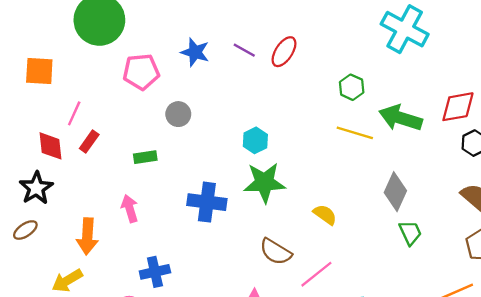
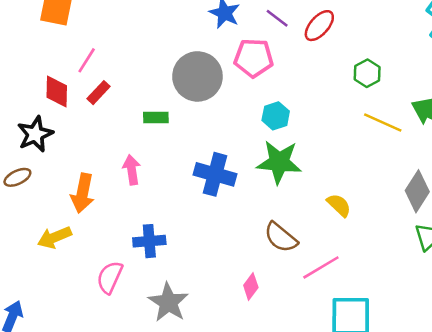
pink pentagon: (141, 72) -> (254, 58), moved
green hexagon: (352, 87) -> (367, 73), moved
gray circle: (178, 114) -> (197, 76), size x1.8

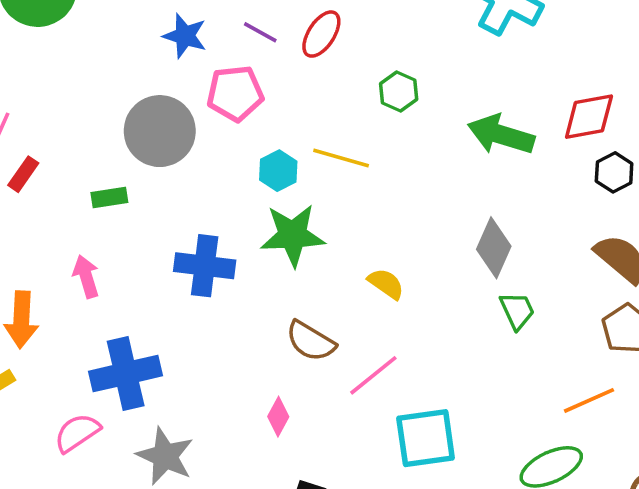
yellow line: (383, 123) -> (341, 158), moved
blue cross: (149, 241) -> (126, 373), size x1.5
pink semicircle: (110, 277) -> (77, 433), turned 40

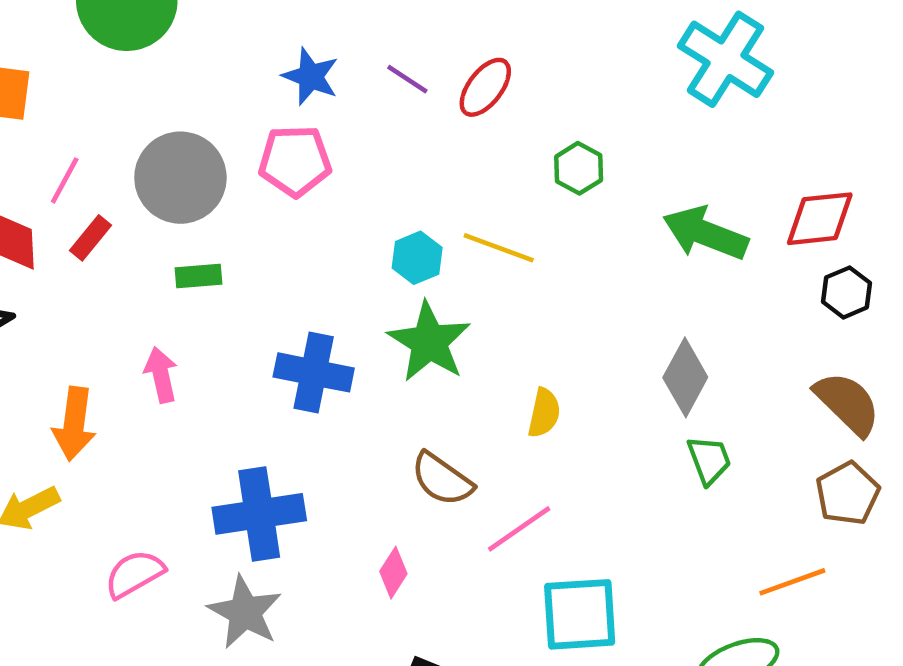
pink pentagon: (235, 93) -> (295, 161), moved
gray circle: (160, 131) -> (180, 178), moved
green star: (293, 235) -> (429, 342), turned 30
yellow semicircle: (386, 284) -> (544, 413), turned 63
blue cross: (126, 373) -> (259, 514), moved

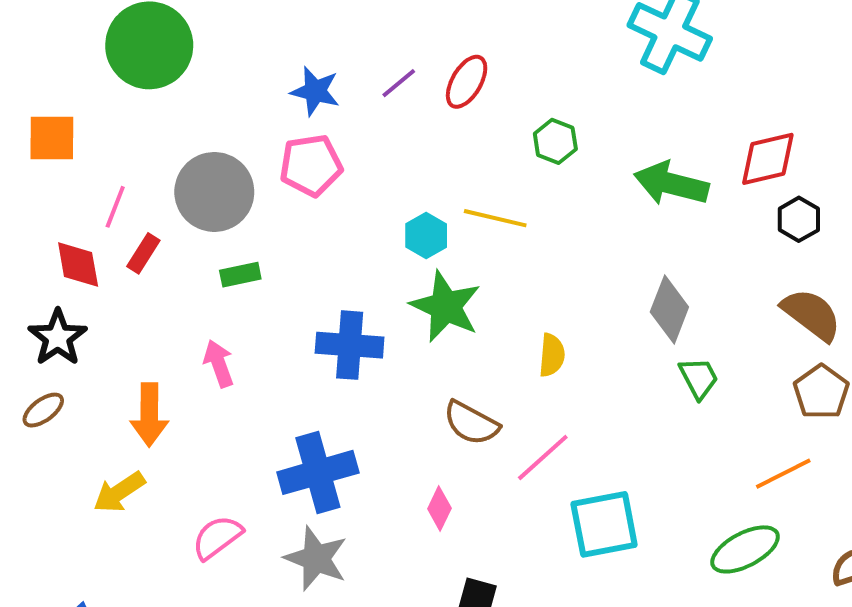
purple line: (407, 79) -> (399, 83), turned -66

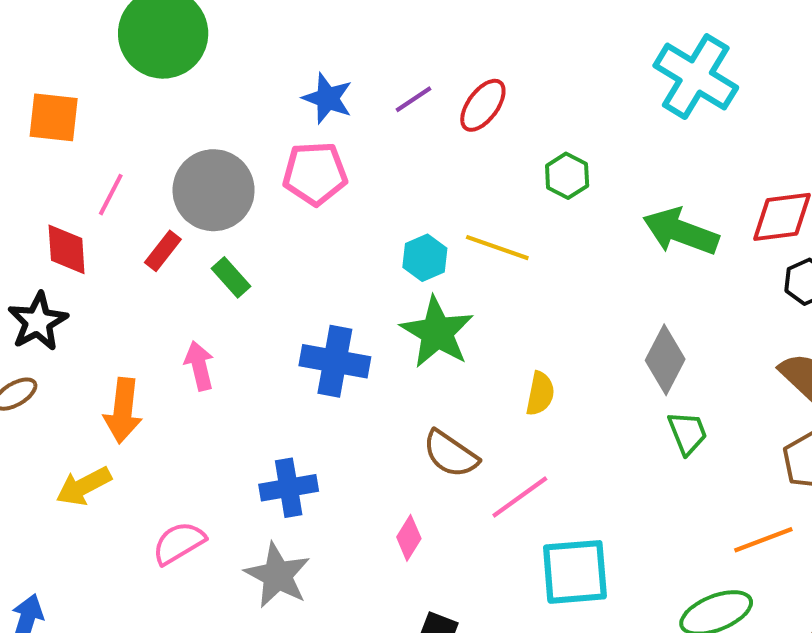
red rectangle: (143, 253) -> (163, 251), moved
green rectangle: (240, 275) -> (231, 277), turned 54
blue cross: (318, 472) -> (289, 488), size x0.7

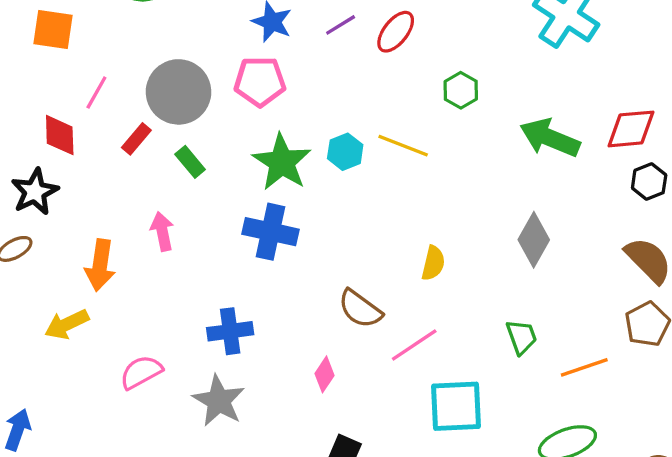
green star: (437, 332) -> (282, 162), moved
green trapezoid: (688, 433) -> (521, 337), moved
orange line: (763, 540) -> (584, 367), moved

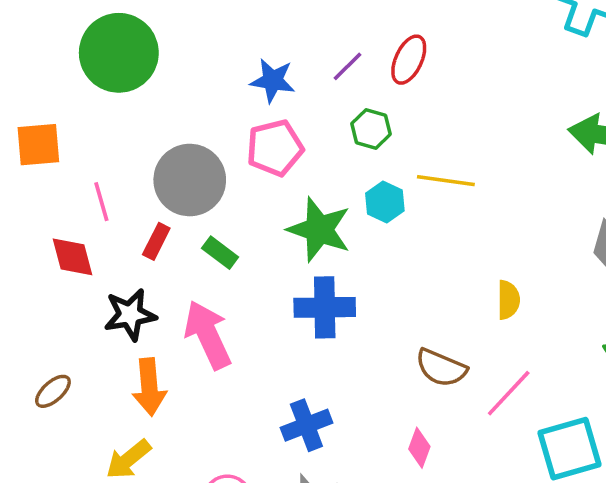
green hexagon: (461, 90) -> (371, 129), moved
pink line: (96, 93) -> (101, 202), turned -32
black star: (35, 192) -> (130, 315), moved, turned 30
pink arrow: (162, 231) -> (208, 335), size x1.6

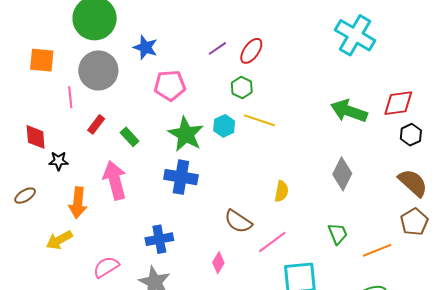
blue star: (273, 81) -> (145, 47), moved
green hexagon: (371, 129) -> (242, 88), moved
gray circle: (190, 180) -> (98, 70), moved
red diamond: (72, 257) -> (36, 137), moved
black star: (130, 315) -> (59, 161), moved, size x0.7

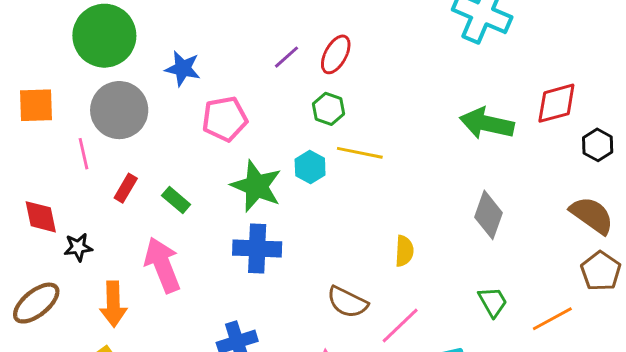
black hexagon: (411, 135) -> (598, 145), moved
brown ellipse: (25, 196) -> (36, 303), size x1.6

